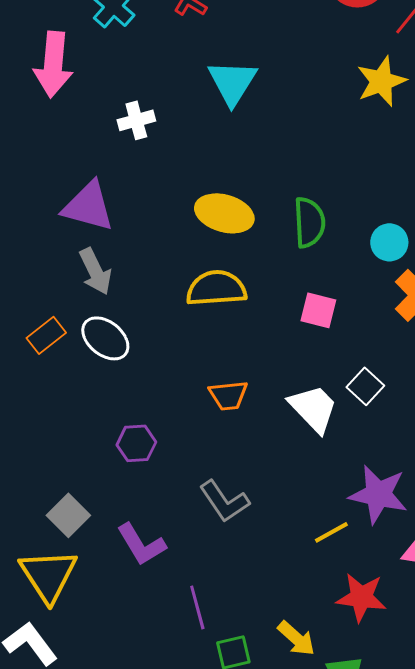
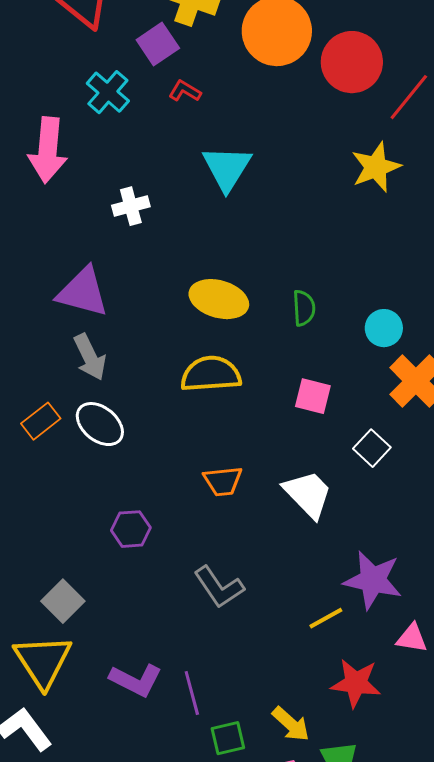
green semicircle: (309, 222) -> (304, 308), size x0.7
white square: (365, 386) -> (372, 448), moved
purple L-shape: (141, 544) -> (136, 680), moved, turned -32

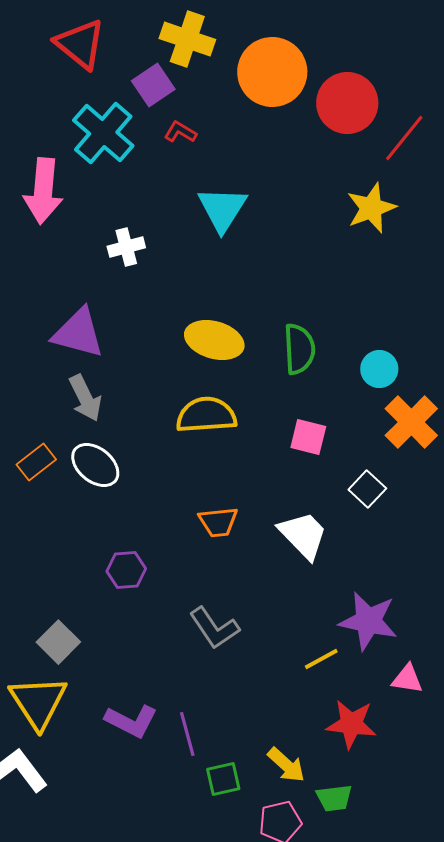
cyan cross: (108, 92) -> (103, 133), size x1.4
green semicircle: (304, 308) -> (299, 349), size x1.4

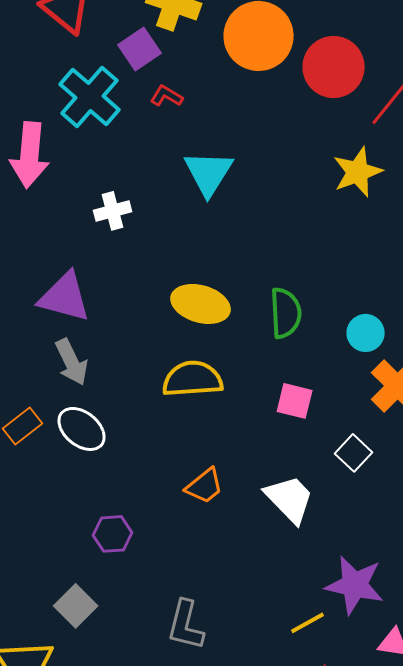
orange trapezoid: (218, 522) -> (205, 486), turned -33
gray L-shape: (214, 628) -> (186, 625), moved, turned 48
gray square: (58, 642) -> (76, 606), moved

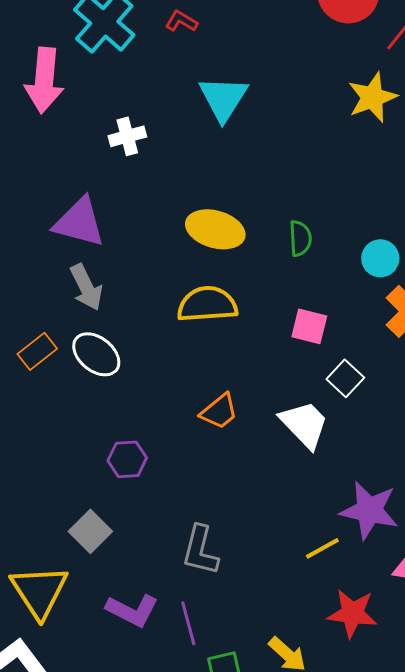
green semicircle: (286, 313) -> (300, 238), size x0.7
white square: (354, 453) -> (345, 378), moved

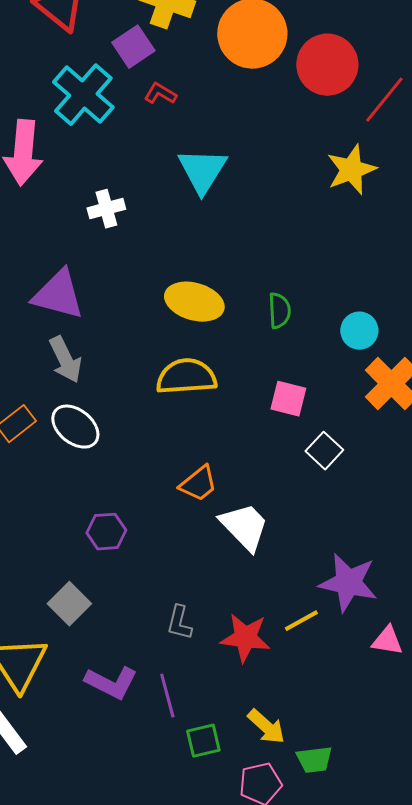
white trapezoid: (304, 424) -> (244, 527), moved
gray L-shape: (200, 550) -> (179, 623), size x0.7
red star: (352, 613) -> (245, 638), moved

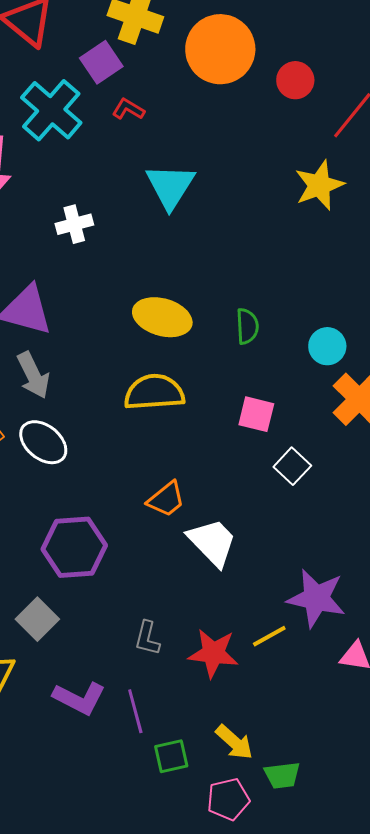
red circle: (327, 65) -> (295, 80), size x0.6
purple hexagon: (106, 532) -> (74, 547), size x1.6

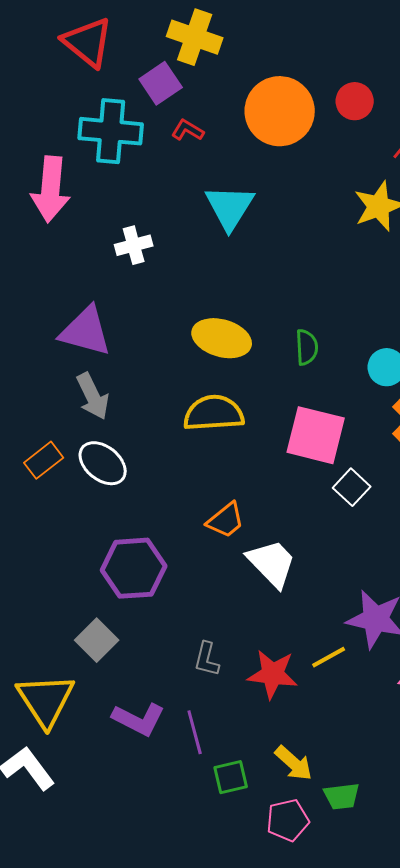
orange circle: (220, 49) -> (280, 111), moved
cyan cross: (51, 110) -> (111, 131), turned -36
pink square: (256, 414) -> (316, 435), size x1.6

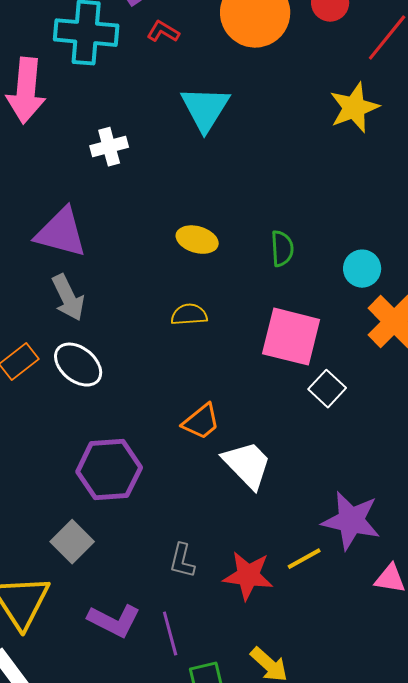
yellow ellipse: (222, 338) -> (197, 240), size x0.7
yellow semicircle: (214, 413) -> (189, 315), size x0.6

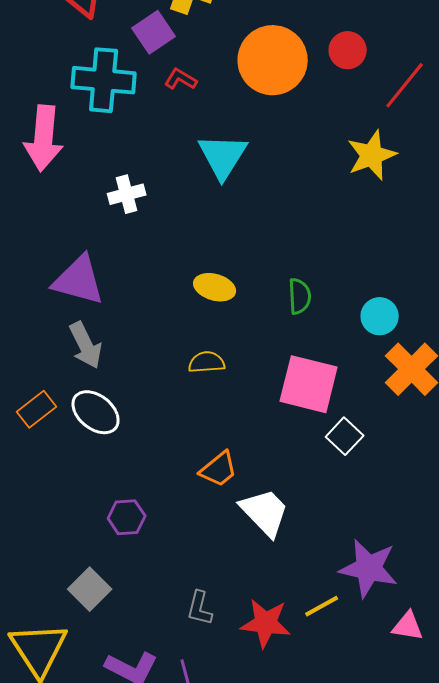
purple hexagon: (109, 470) -> (127, 517), size x0.6

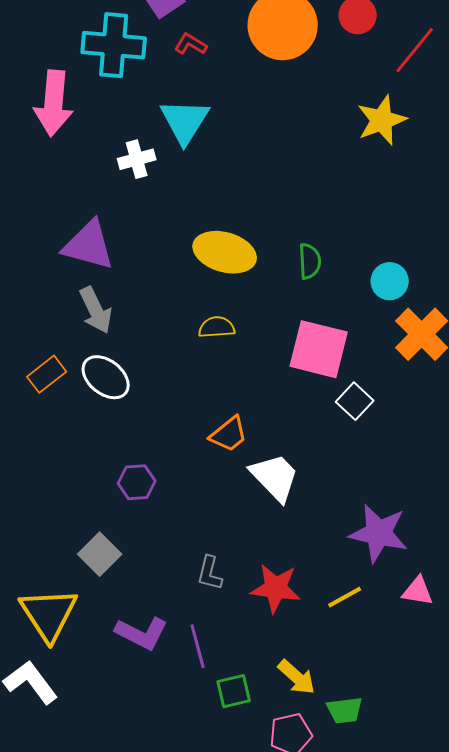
cyan triangle: (223, 156) -> (185, 121), moved
yellow ellipse: (215, 287) -> (225, 252), size x1.5
yellow line: (322, 606) -> (345, 597), moved

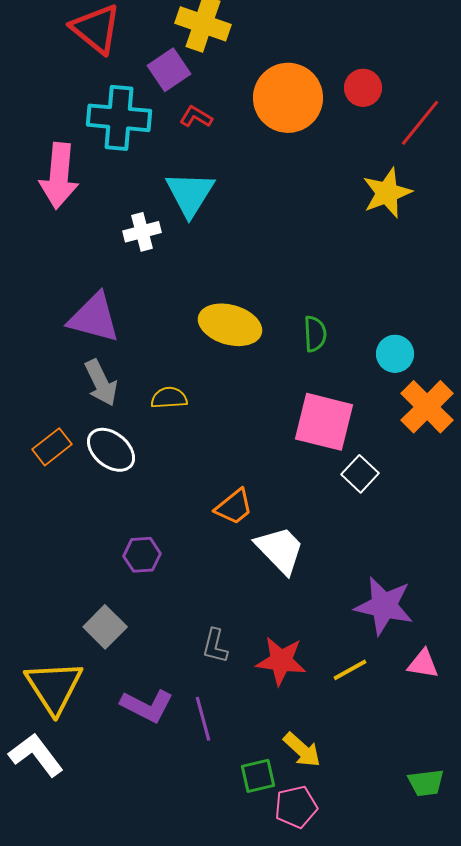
yellow semicircle: (217, 327) -> (169, 398), moved
green square: (234, 691) -> (258, 776), moved
green trapezoid: (345, 710) -> (426, 783), moved

